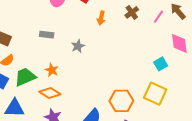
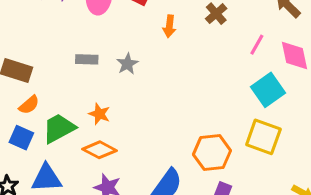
pink line: (159, 17) -> (257, 45), moved
gray star: (78, 46) -> (127, 64), moved
cyan square: (161, 64) -> (268, 90), size x1.5

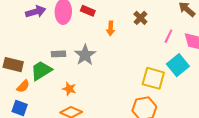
gray star: (127, 64) -> (85, 55), size x1.5
green trapezoid: (59, 128) -> (41, 71), moved
yellow square: (263, 137) -> (153, 78), moved

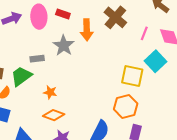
brown cross: (140, 18) -> (115, 17), size x1.6
orange arrow: (111, 28) -> (87, 30), size x1.5
gray star: (85, 55) -> (64, 45), moved

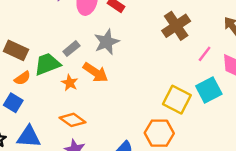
orange arrow: (87, 30) -> (95, 72), moved, turned -70
gray rectangle: (37, 59) -> (71, 49), turned -48
orange star: (50, 92) -> (70, 83), moved

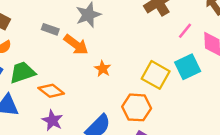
gray rectangle: (71, 49) -> (50, 29), moved, turned 56
green trapezoid: (47, 64) -> (22, 73), moved
orange star: (70, 83) -> (103, 69), moved

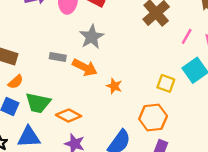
green trapezoid: (22, 73) -> (38, 103), turned -140
yellow square: (156, 75) -> (166, 83), size x0.7

